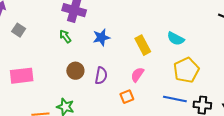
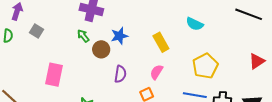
cyan semicircle: (176, 39) -> (195, 24), moved
brown circle: (75, 71) -> (101, 49), moved
pink rectangle: (22, 76) -> (54, 75), moved, turned -70

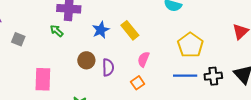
green arrow: (83, 36) -> (57, 31), moved
yellow rectangle: (161, 42) -> (130, 30), moved
brown circle: (101, 49) -> (86, 60), moved

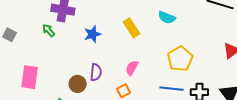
yellow rectangle: (130, 30) -> (132, 28), moved
brown circle: (86, 60) -> (78, 84), moved

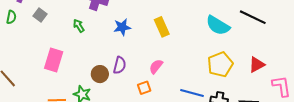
cyan semicircle: (167, 17) -> (218, 25), moved, size x1.4
green arrow: (49, 30) -> (79, 26), moved
yellow pentagon: (180, 59) -> (220, 64), moved

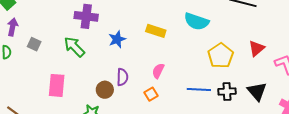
cyan semicircle: (218, 25) -> (196, 21), moved
green arrow: (79, 26) -> (74, 47), size x1.6
yellow rectangle: (162, 27) -> (156, 31), turned -36

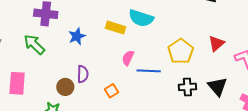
cyan semicircle: (196, 21) -> (141, 18), moved
pink semicircle: (158, 71) -> (128, 58), moved
blue line: (199, 89) -> (149, 71), moved

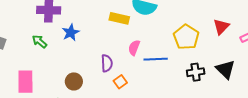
blue star: (77, 36) -> (71, 33), moved
green arrow: (34, 44) -> (40, 41), size x0.7
purple semicircle: (83, 74) -> (107, 63), moved

